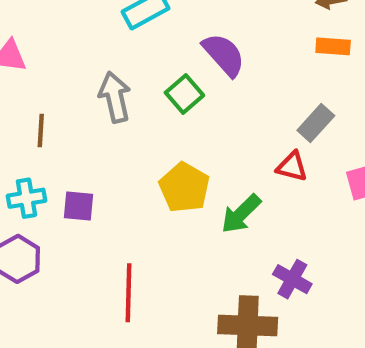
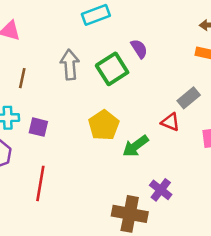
purple semicircle: (224, 55) -> (139, 49), size x0.7
green square: (184, 94) -> (112, 69), size x1.4
red line: (128, 293) -> (40, 183), moved

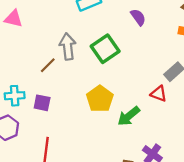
purple semicircle: (139, 49) -> (138, 17), moved
brown line: (22, 78) -> (48, 65), moved, turned 36

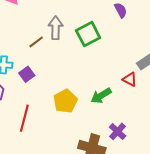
yellow pentagon: (100, 99) -> (65, 101), moved
purple square: (42, 103) -> (27, 74), turned 35

